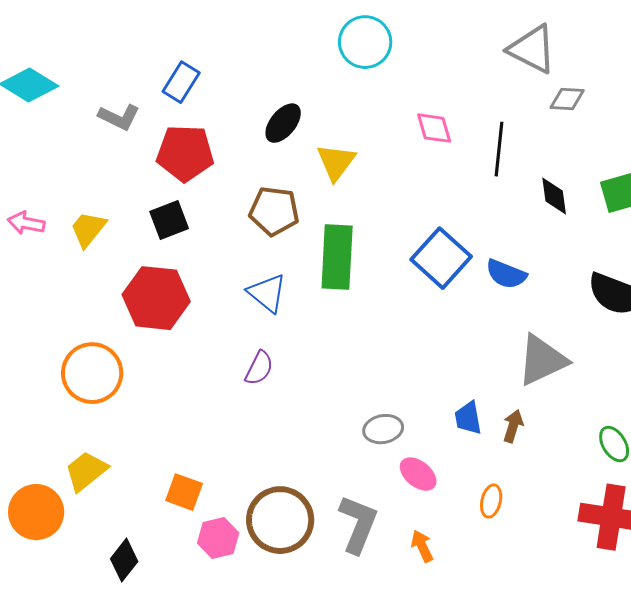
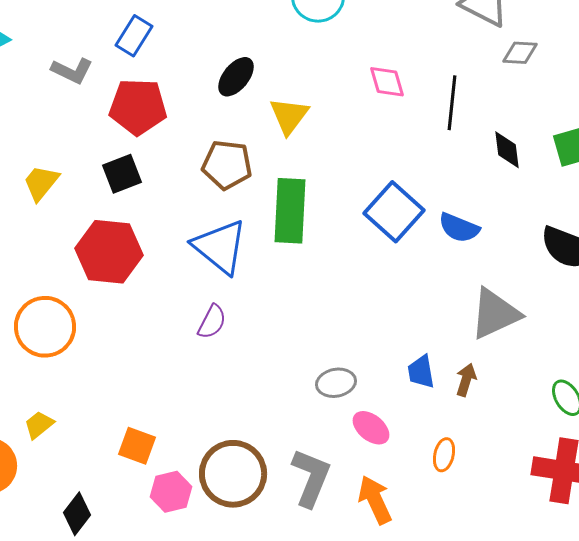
blue triangle: (267, 293) -> (220, 247), size x1.4
yellow trapezoid: (86, 471) -> (39, 425), size x0.7
orange arrow: (422, 546) -> (375, 500), size x1.5

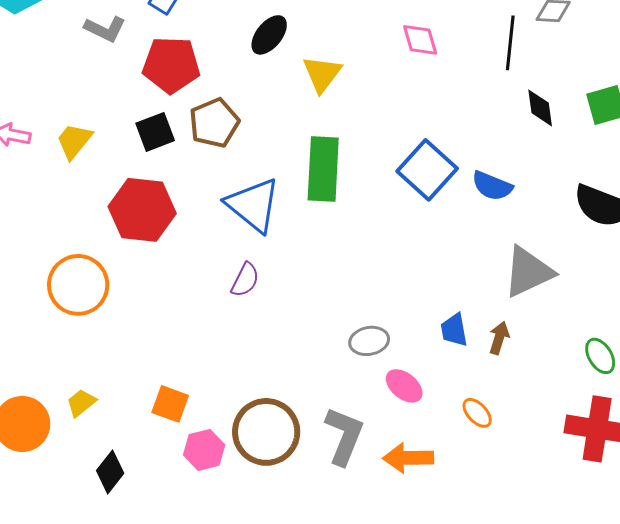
black line: (452, 103) -> (510, 43), moved
brown pentagon: (227, 165) -> (214, 123), moved, turned -30
yellow trapezoid: (39, 425) -> (81, 403), moved
orange ellipse: (444, 455) -> (477, 413), turned -56
orange arrow: (375, 500) -> (408, 458), turned -66

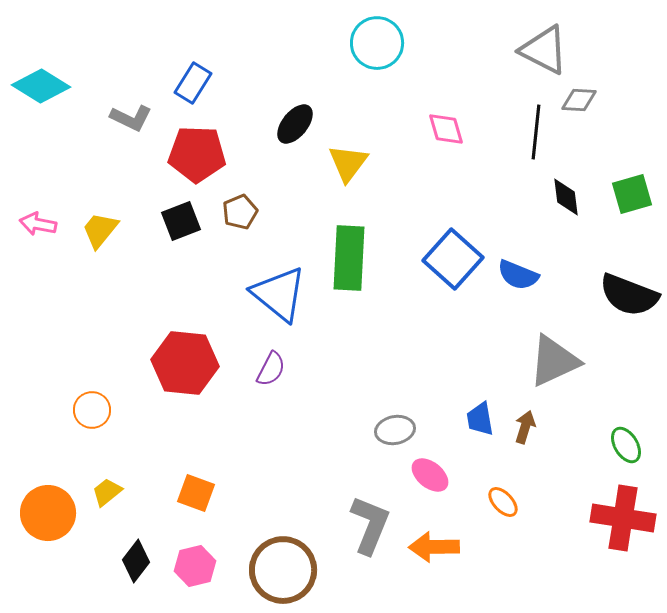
brown pentagon: (214, 123) -> (240, 212), size x0.7
red hexagon: (142, 210) -> (185, 363), moved
orange circle: (78, 285) -> (92, 410), moved, size x0.6
brown circle: (266, 432) -> (283, 570), moved
pink hexagon: (204, 450) -> (195, 566), moved

